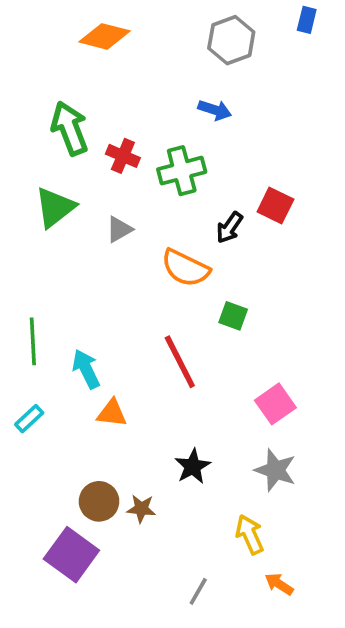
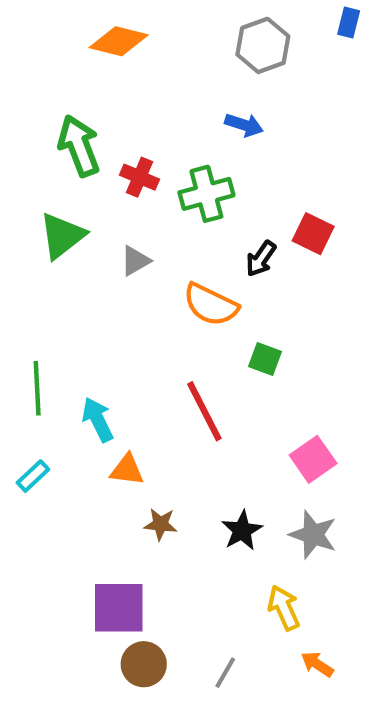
black star: (193, 466) -> (242, 530), moved
brown circle: (99, 501) -> (144, 664), moved
brown star: (141, 509) -> (160, 524), moved
purple square: (71, 555) -> (119, 608), moved, turned -36

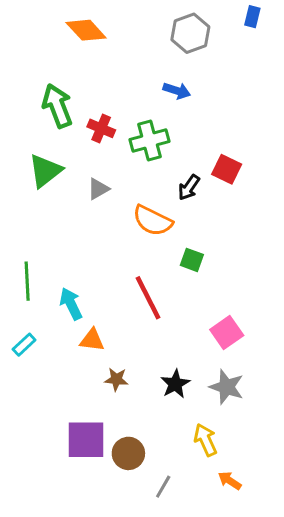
orange diamond: (119, 41) -> (86, 30), turned 33
brown circle: (144, 664) -> (128, 453), moved

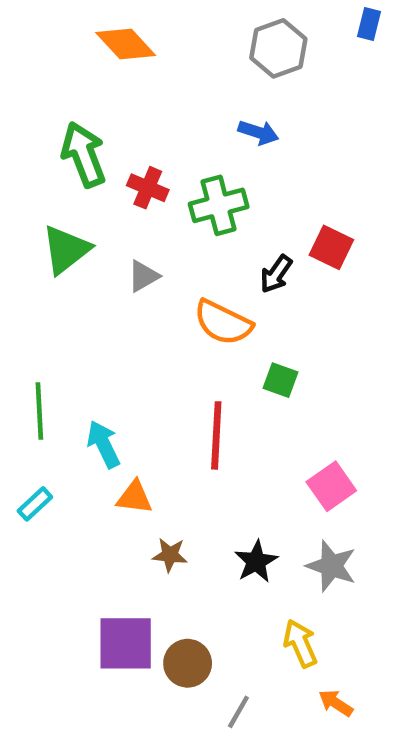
red line: (148, 298) -> (216, 435), turned 30

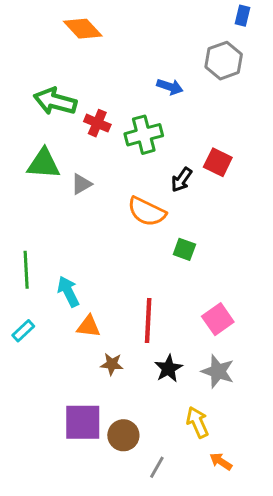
gray hexagon: (278, 48) -> (224, 61), moved
green arrow: (84, 155) -> (55, 101), turned -54
green triangle: (66, 250) -> (44, 164), turned 42
gray triangle: (143, 276) -> (81, 184), moved
red line: (216, 435) -> (148, 321), moved

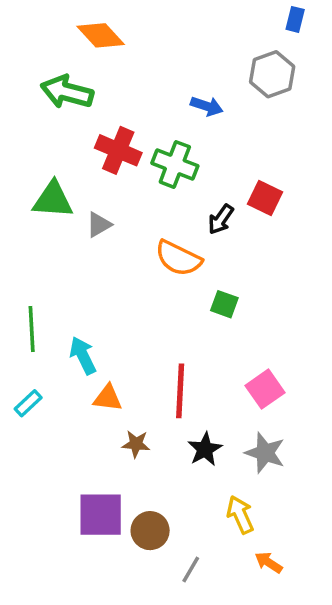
green arrow: (55, 101) -> (67, 92), moved
red cross: (97, 123) -> (118, 150), size x1.4
green cross: (144, 135) -> (175, 164), turned 36

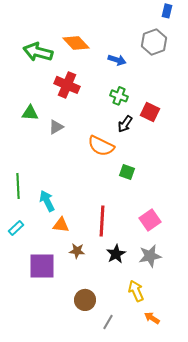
orange diamond: (101, 35) -> (76, 43), moved
green cross: (175, 164) -> (119, 96), moved, size x0.7
green triangle: (53, 200) -> (30, 113), size x0.7
gray star: (265, 453) -> (150, 256), turned -30
purple square: (101, 515) -> (42, 266), moved

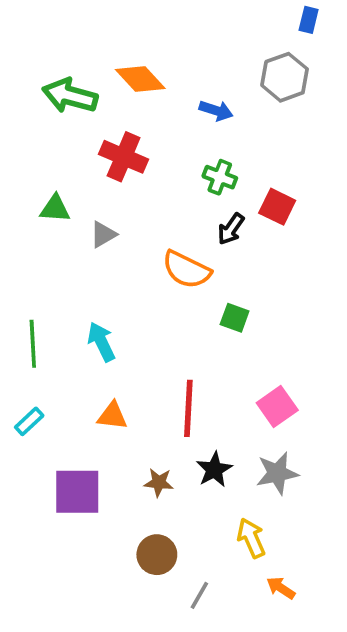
cyan arrow: (47, 201) -> (101, 342), moved
brown star: (77, 251) -> (159, 482), moved

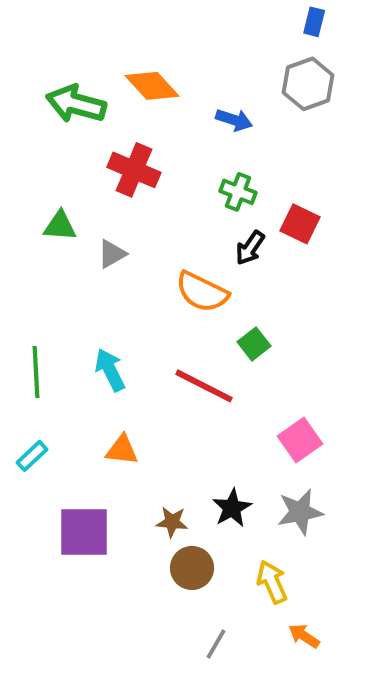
blue rectangle: (309, 20) -> (314, 22), moved
green square: (235, 318) -> (254, 344), turned 32
red line: (188, 408) -> (204, 386), moved, turned -66
brown circle: (157, 555) -> (192, 568), moved

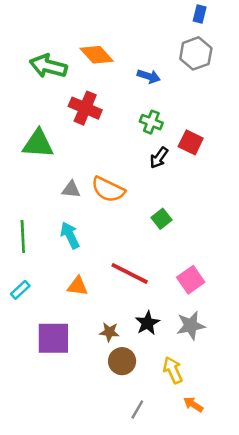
green triangle: (60, 226) -> (38, 144), size x1.5
gray triangle: (112, 254) -> (71, 189), moved, turned 36
orange semicircle: (202, 292) -> (108, 189), moved
red line: (204, 386) -> (130, 273), moved

